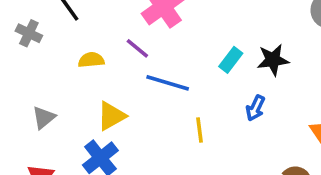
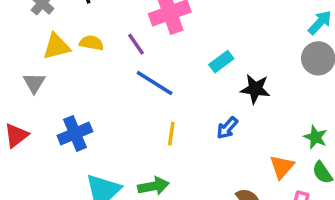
cyan rectangle: (231, 60) -> (221, 62), moved
yellow triangle: (111, 116) -> (57, 46), moved
gray triangle: (44, 118) -> (34, 83), turned -35

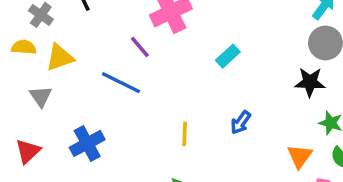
yellow semicircle: (91, 43) -> (24, 47), moved
blue line: (155, 83) -> (121, 83), moved
black star: (255, 89) -> (310, 82), moved

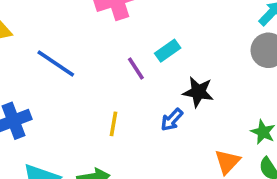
purple line: (140, 47) -> (136, 68), moved
black star: (310, 82) -> (198, 92), moved

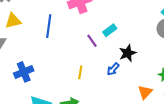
blue line: (56, 63) -> (49, 26), moved, turned 65
black star: (198, 92) -> (128, 53), turned -30

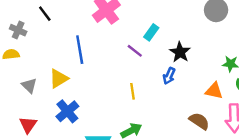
yellow triangle: (13, 21) -> (59, 79), moved
orange triangle: (145, 92) -> (214, 91), turned -42

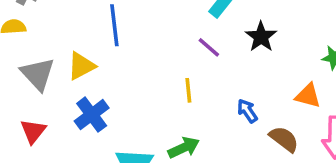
purple line: (135, 51) -> (209, 47), moved
blue arrow: (169, 76) -> (247, 111), moved, turned 119
gray triangle: (29, 86) -> (38, 74), size x1.5

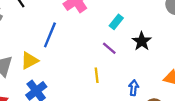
blue line: (114, 25) -> (50, 35), turned 30
blue arrow: (247, 111) -> (134, 88), turned 40

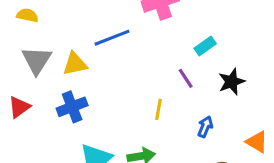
blue line: (50, 35) -> (112, 38), turned 30
blue arrow: (134, 88) -> (205, 127), moved

